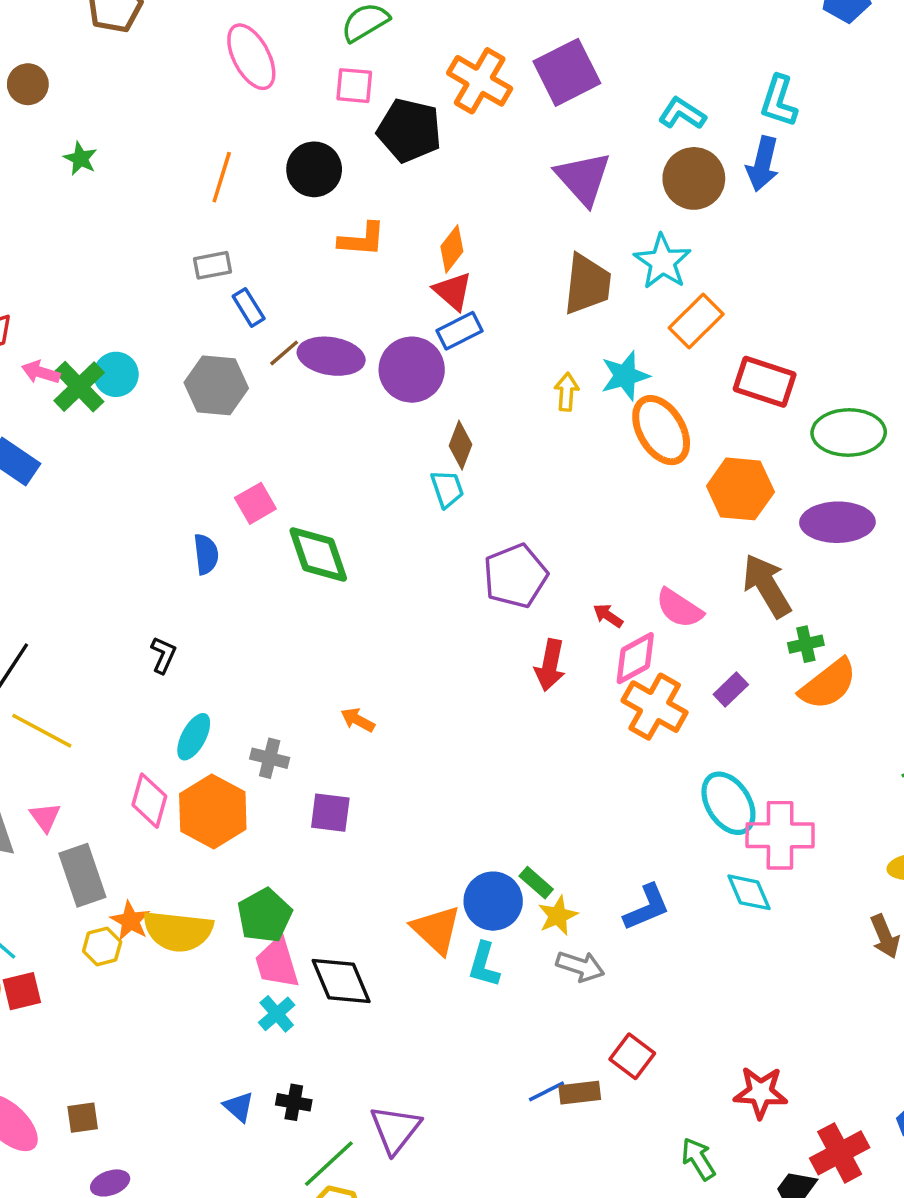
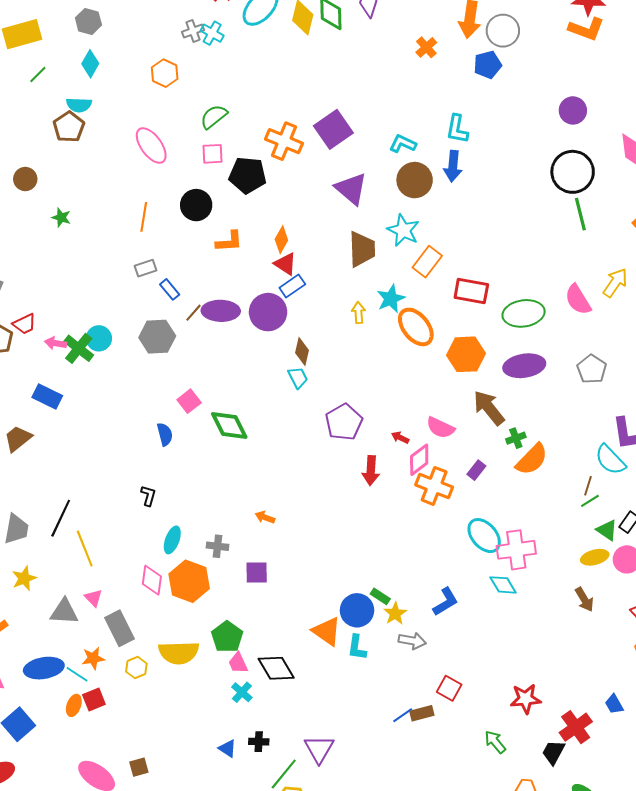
yellow line: (42, 731) -> (85, 549), turned 48
orange star: (130, 921) -> (93, 658), moved, turned -30
pink trapezoid: (277, 963) -> (238, 663), size x0.7

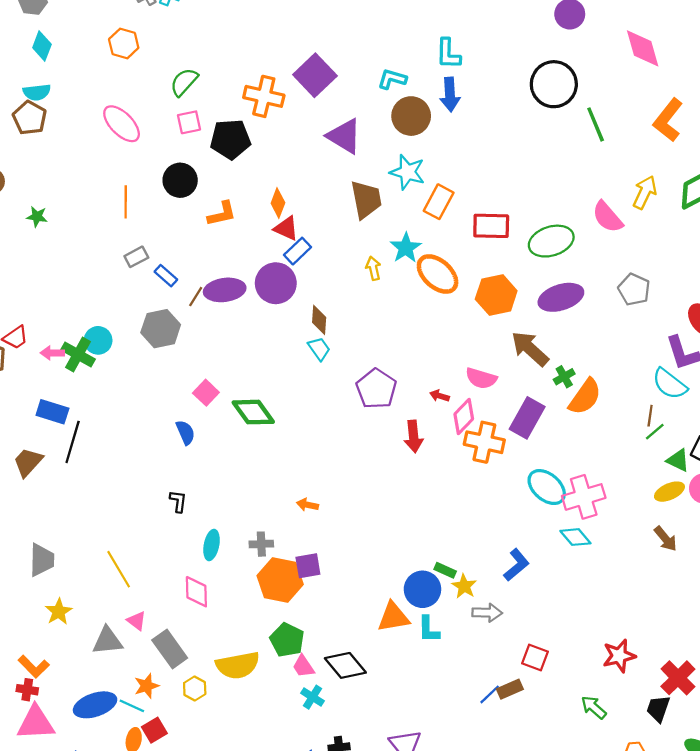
black circle: (573, 172) -> (554, 84), moved
purple rectangle: (476, 470) -> (527, 418), size x1.8
black line: (61, 518) -> (73, 442), moved
orange hexagon: (189, 581) -> (280, 580), moved
orange triangle: (327, 631) -> (393, 617), turned -36

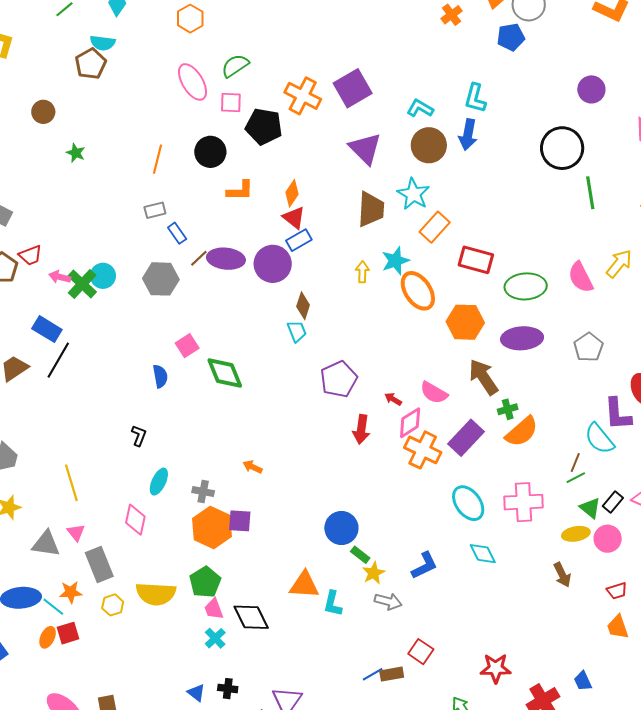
pink ellipse: (122, 124) -> (193, 82), moved
pink cross: (584, 497) -> (523, 502), moved
blue circle: (422, 589) -> (341, 528), moved

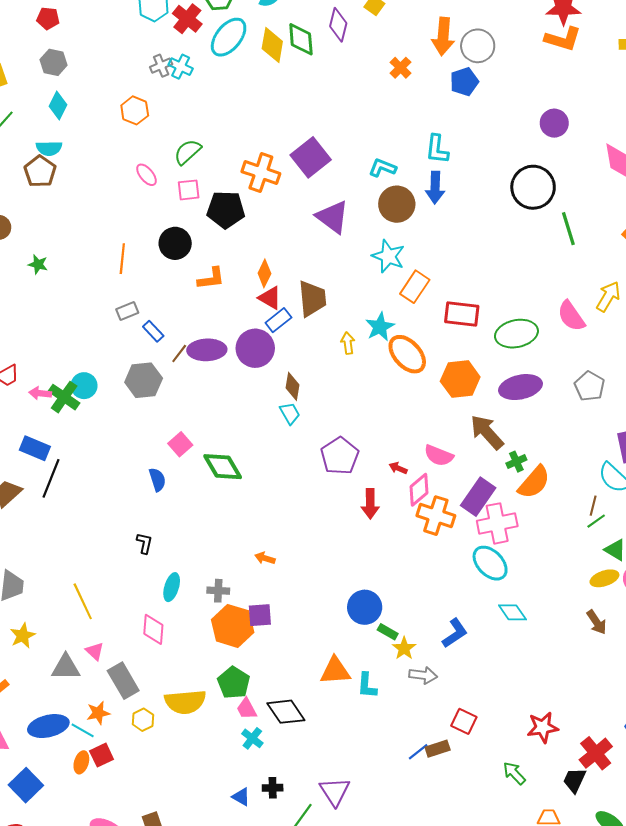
pink ellipse: (193, 82) -> (147, 175), size x0.6
brown trapezoid: (371, 209) -> (312, 299), moved
pink cross: (523, 502) -> (497, 523), moved

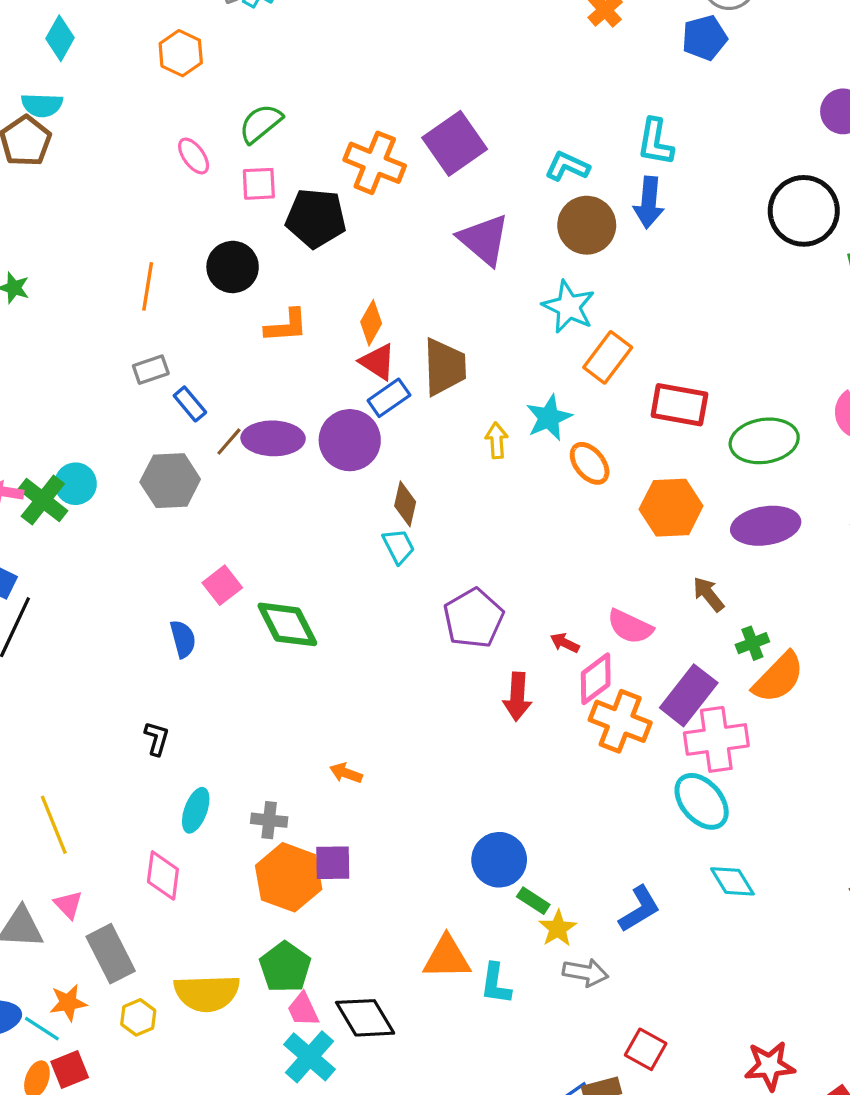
orange ellipse: (407, 354) -> (590, 463), size x0.7
brown arrow: (487, 432) -> (708, 594), size x0.6
cyan cross: (252, 738) -> (310, 1057), size x1.5

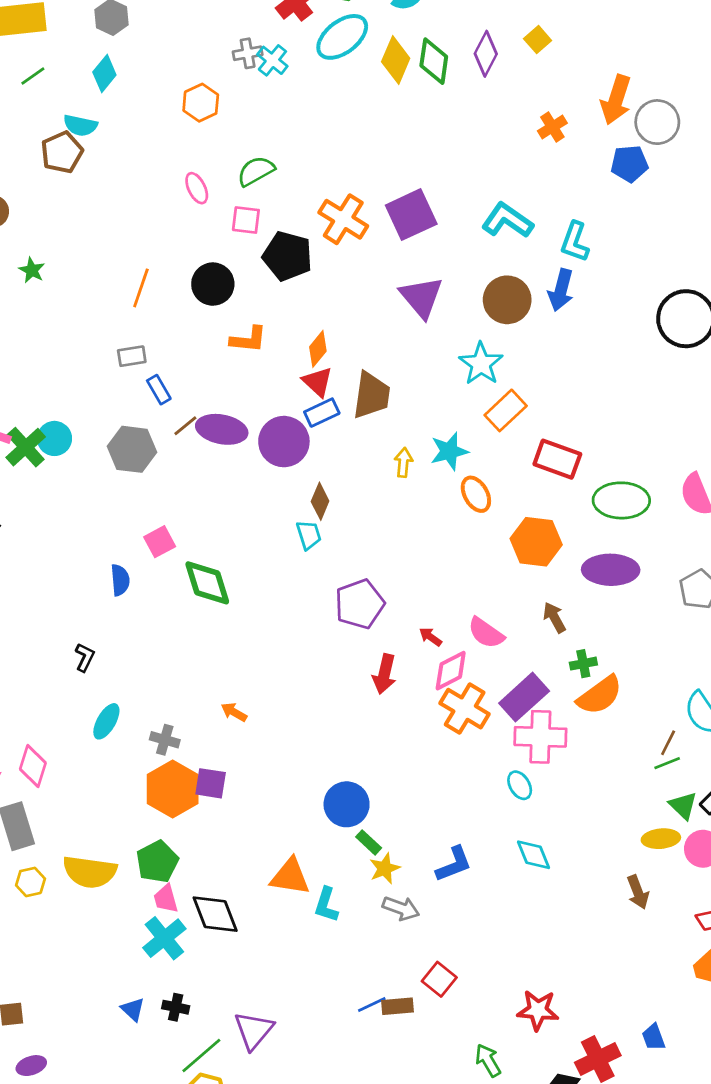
cyan L-shape: (567, 166) -> (507, 220), moved, size x1.4
cyan ellipse: (702, 801) -> (520, 785), size x0.6
pink diamond: (163, 875) -> (33, 766), moved

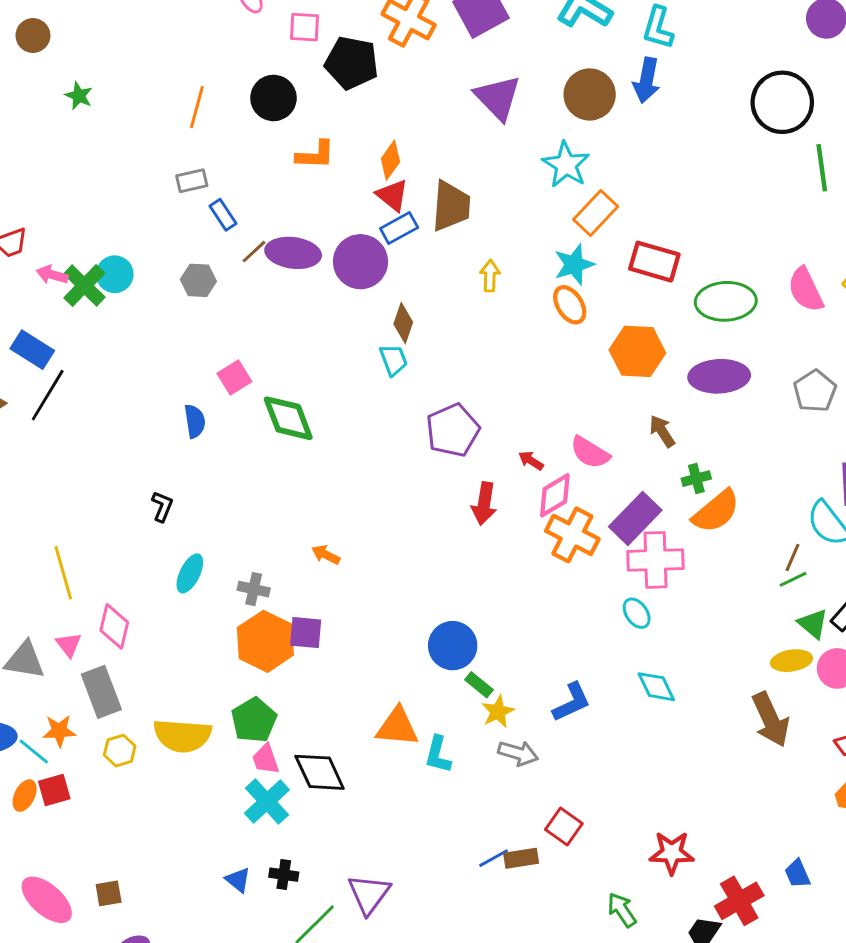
gray hexagon: (132, 449) -> (198, 280), size x0.7
cyan star: (449, 451) -> (574, 264), moved
brown arrow: (638, 892) -> (771, 719), size x1.5

